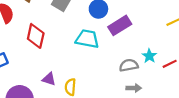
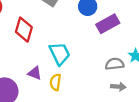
cyan trapezoid: (87, 39) -> (60, 54), moved, turned 50

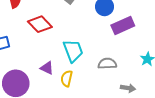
red diamond: (24, 30) -> (40, 24), turned -65
gray semicircle: (115, 64) -> (107, 64), moved

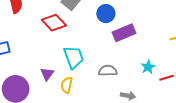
red diamond: (40, 24) -> (54, 23), moved
purple triangle: (47, 68) -> (47, 74), turned 40

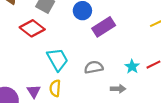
cyan star: (148, 67) -> (132, 67), moved
purple triangle: (47, 74) -> (34, 91), moved

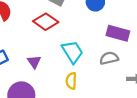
purple rectangle: (104, 27) -> (118, 33), moved, turned 50
purple triangle: (34, 91) -> (34, 62), moved

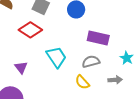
yellow semicircle: (71, 81) -> (82, 82), moved, turned -42

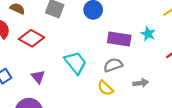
red diamond: (30, 30) -> (32, 38), moved
cyan star: (127, 58) -> (148, 34), moved

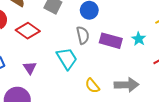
gray semicircle: (113, 65) -> (83, 35), moved, turned 90
gray arrow: (141, 83) -> (127, 85), size x1.6

